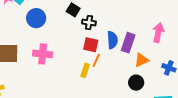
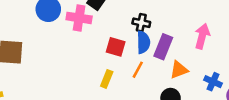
black cross: (89, 22) -> (141, 23), moved
pink cross: (43, 54) -> (79, 18), moved
orange line: (96, 60) -> (138, 70), moved

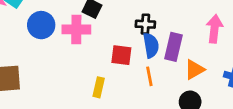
orange line: (138, 70) -> (149, 76), turned -30
yellow rectangle: (107, 79) -> (99, 87), moved

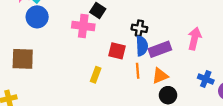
blue circle: (41, 25) -> (37, 17), moved
purple rectangle: (173, 47) -> (160, 49), turned 50
orange triangle: (194, 70) -> (160, 76), moved

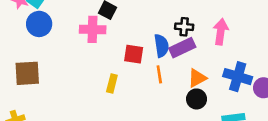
black cross: (139, 28) -> (184, 27), moved
orange triangle: (160, 76) -> (197, 78), moved
blue cross: (206, 79) -> (238, 77), size x1.5

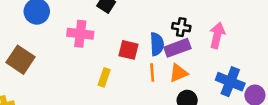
pink cross: (93, 29) -> (80, 34), moved
brown square: (27, 73) -> (21, 60), turned 32
orange triangle: (197, 78) -> (178, 73), moved

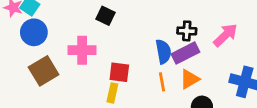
pink arrow: (217, 35) -> (225, 35), turned 40
red square: (128, 50) -> (119, 72), moved
brown square: (21, 60) -> (44, 71), moved, turned 32

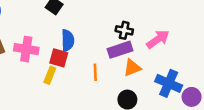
pink cross: (82, 50) -> (26, 49), moved
blue semicircle: (163, 52) -> (68, 40), moved
orange triangle: (190, 79) -> (132, 68), moved

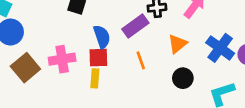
purple rectangle: (120, 50) -> (135, 26), moved
blue cross: (169, 83) -> (220, 48), turned 30

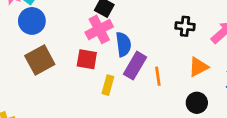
purple rectangle: (135, 26) -> (135, 66), moved, turned -35
red square: (98, 58) -> (87, 59), moved
pink cross: (62, 59) -> (99, 29), moved, turned -30

